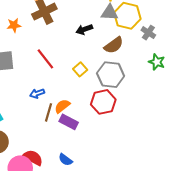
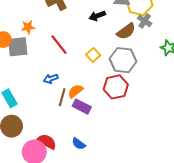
orange star: (14, 25) -> (28, 27), moved
gray cross: (148, 33) -> (145, 21), moved

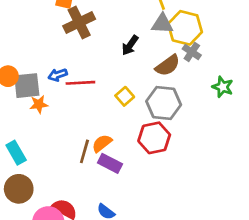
black arrow: (97, 16) -> (130, 45), turned -35
orange star: (28, 27) -> (39, 104), moved
red line: (59, 45) -> (80, 83), turned -55
blue arrow: (51, 79) -> (58, 75), moved

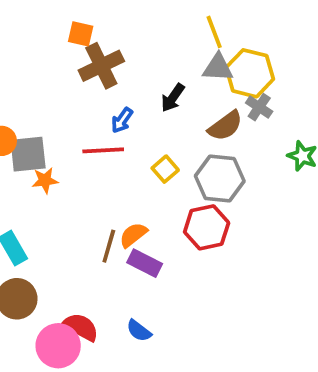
blue arrow: (58, 75) -> (122, 120), moved, turned -36

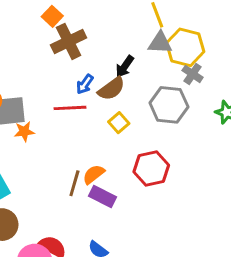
orange square: (81, 34) -> (52, 16), turned 30
brown semicircle: (225, 126) -> (111, 89), moved
gray hexagon: (220, 179) -> (169, 105), moved

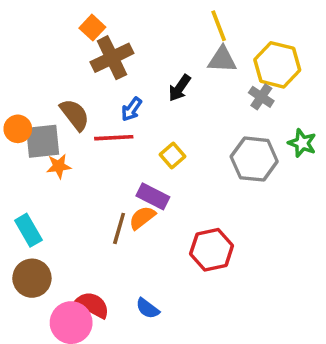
yellow hexagon: (185, 47) -> (277, 65), moved
brown semicircle: (111, 89) -> (75, 115), moved, turned -92
gray hexagon: (169, 105) -> (254, 159), moved
red hexagon: (151, 168) -> (212, 250), moved
purple rectangle: (103, 196) -> (153, 196), moved

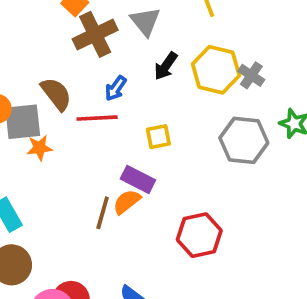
gray triangle: (222, 60) -> (145, 21), moved, turned 48
yellow hexagon: (277, 65) -> (216, 70), moved
yellow square: (172, 156) -> (158, 137), turned 30

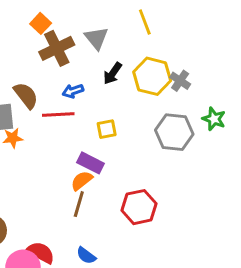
blue arrow: (116, 88) -> (73, 91), turned 36
brown line: (103, 213) -> (79, 204), moved

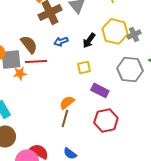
black arrow: (113, 73) -> (89, 40), moved
gray cross: (180, 81) -> (134, 34), turned 32
red line: (58, 114) -> (36, 61), moved
purple rectangle: (91, 163) -> (100, 90), moved

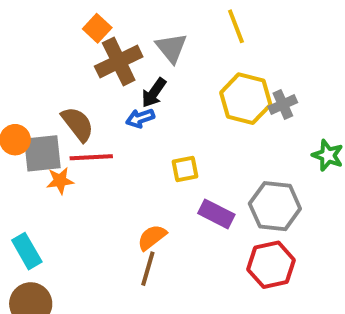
black arrow: (89, 40) -> (154, 93), moved
gray hexagon: (130, 69) -> (275, 206), moved
red hexagon: (106, 120) -> (271, 265), moved

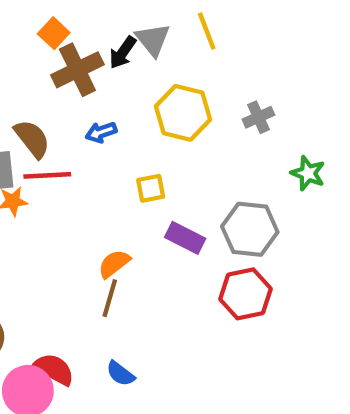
gray triangle: (171, 48) -> (153, 40), moved
black arrow: (154, 93) -> (123, 53), moved
yellow hexagon: (246, 99) -> (183, 113), moved

